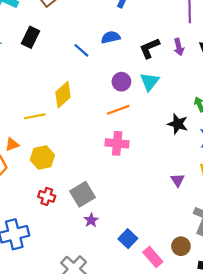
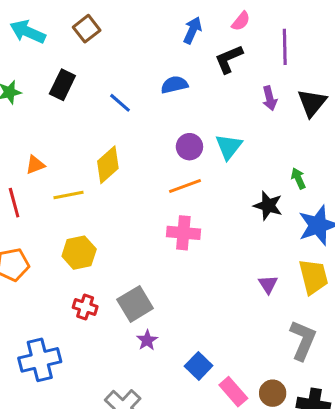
black L-shape: (150, 48) -> (229, 59), moved
blue line: (81, 50) -> (120, 103), moved
orange triangle: (12, 144) -> (35, 165), moved
brown circle: (181, 246) -> (273, 393), moved

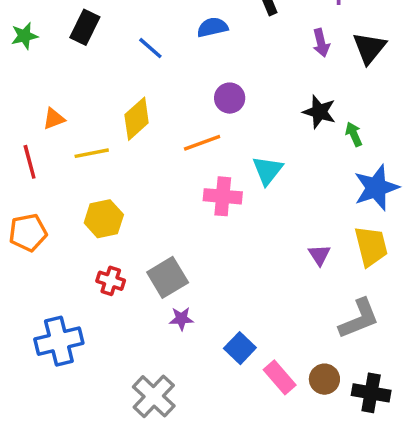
cyan triangle: (229, 147) -> (268, 170), moved
orange line: (185, 186) -> (202, 143), moved
black star: (268, 206) -> (319, 112), moved
purple star: (147, 340) -> (181, 319), turned 30
gray L-shape: (303, 340) -> (359, 319), turned 45

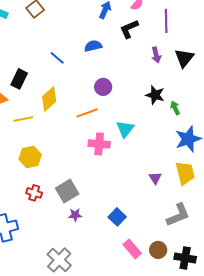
black rectangle: (85, 27) -> (19, 79), moved
blue square: (240, 348) -> (117, 217), moved

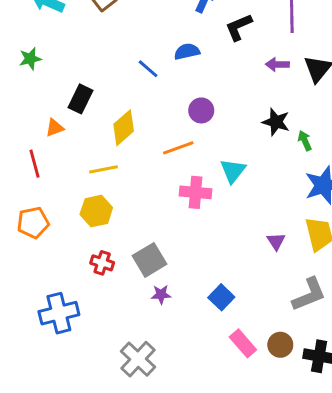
purple arrow: (156, 55) -> (277, 64), turned 105
blue line: (57, 58) -> (148, 69), moved
yellow line: (23, 119) -> (103, 169), moved

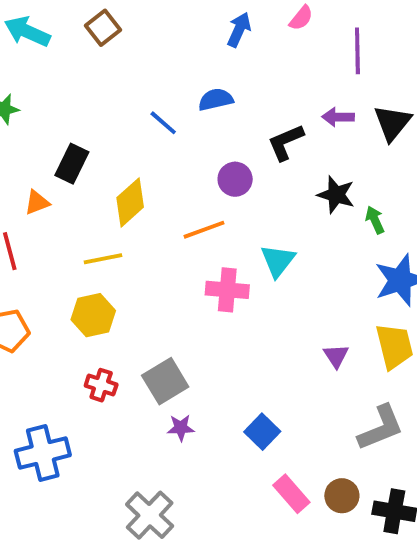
black L-shape: (239, 27) -> (286, 142), moved

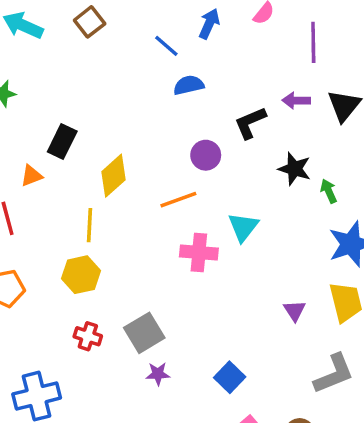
blue line: (163, 123) -> (166, 46), moved
yellow line: (103, 259) -> (90, 225), turned -76

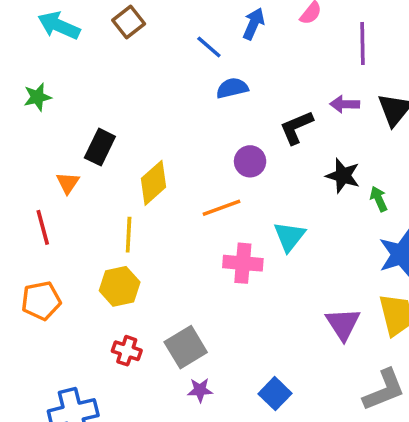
orange triangle: (31, 176) -> (68, 183), turned -35
purple triangle: (295, 311) -> (343, 324), size x1.5

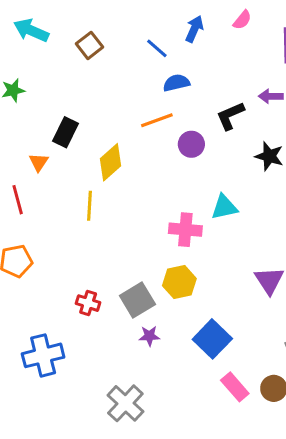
brown square: (129, 22) -> (90, 45), moved
orange line: (221, 208) -> (157, 120), moved
cyan triangle: (289, 236) -> (224, 207), turned 40
yellow hexagon: (120, 286) -> (179, 282), moved
blue square: (275, 394) -> (212, 339), size x1.4

